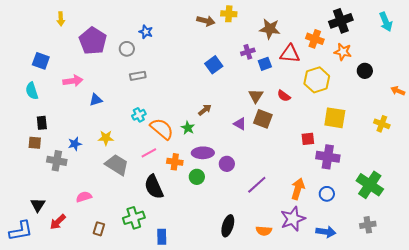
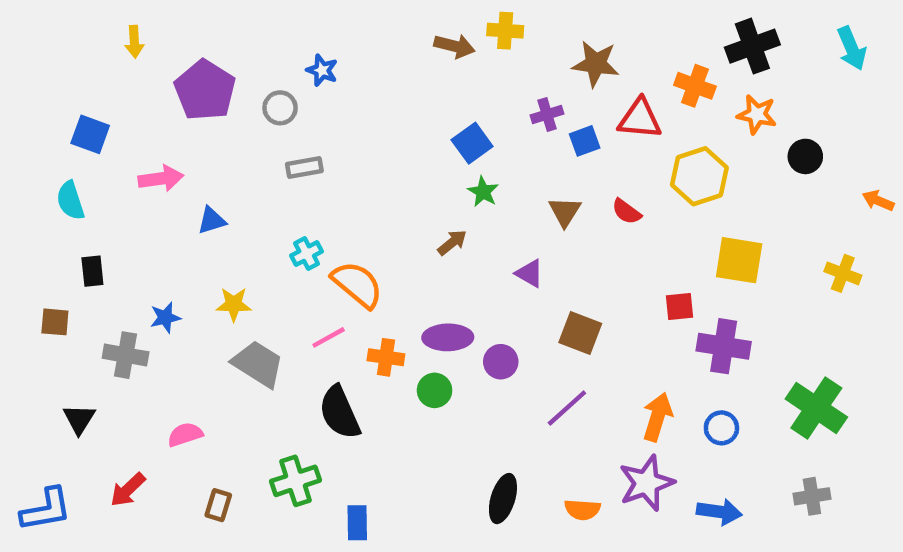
brown square: (263, 119) -> (580, 333), moved
green star: (188, 128) -> (483, 192), moved
brown square: (35, 143) -> (55, 322), moved
black triangle: (38, 205) -> (79, 419), moved

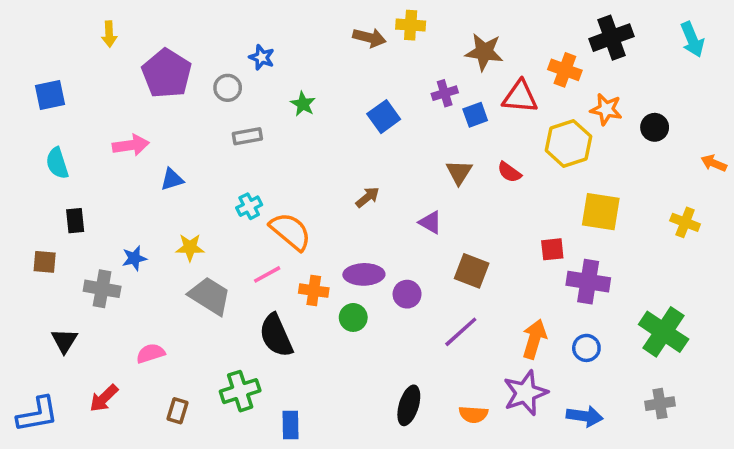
orange star: (757, 114) -> (606, 109), moved
blue square: (90, 134) -> (50, 95), moved, turned -32
green star: (483, 192) -> (303, 104), moved

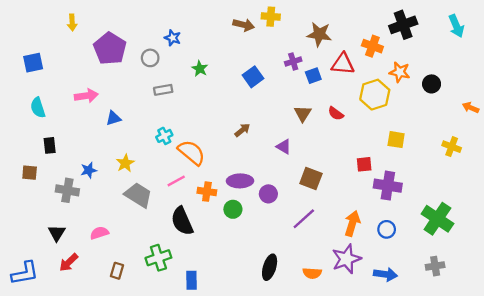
yellow square: (601, 212) -> (396, 140), size x0.7
yellow star: (190, 247) -> (125, 163), turned -30
black triangle: (64, 341) -> (57, 233), moved

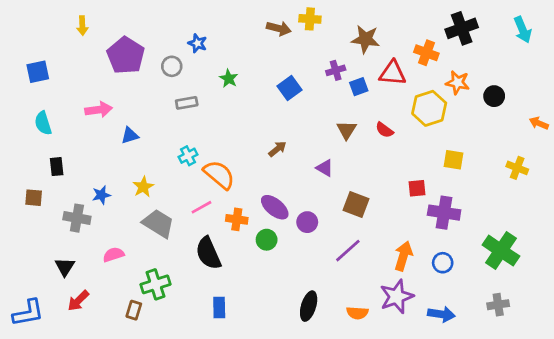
purple ellipse: (240, 181) -> (275, 207), turned 40
pink semicircle: (99, 233) -> (114, 255), moved
green cross: (158, 258) -> (156, 284), moved
blue rectangle: (192, 280) -> (219, 307), moved

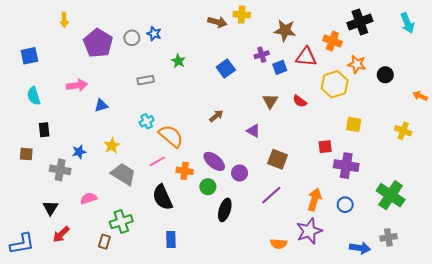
gray circle: (172, 66) -> (132, 38), moved
black ellipse: (309, 306) -> (225, 210), moved
blue arrow: (441, 314) -> (360, 248), moved

